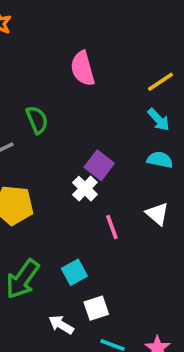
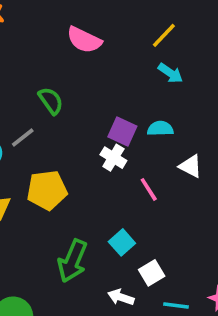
pink semicircle: (83, 68) -> (84, 40), turned -36
cyan semicircle: (160, 160) -> (160, 129), moved

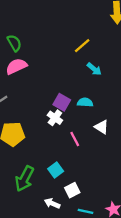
yellow line: (164, 35) -> (82, 46), moved
pink semicircle: (84, 40) -> (16, 66), moved, turned 125
green semicircle: (51, 101) -> (14, 43), moved

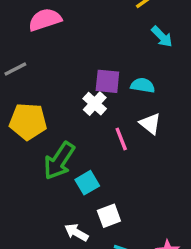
purple square: (62, 102) -> (107, 81), turned -30
white triangle: (102, 127) -> (150, 124), moved
green arrow: (24, 179) -> (59, 161), moved

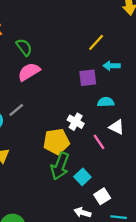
cyan arrow: (162, 37) -> (112, 66), turned 147
purple square: (107, 81) -> (88, 78), moved
yellow pentagon: (28, 121) -> (56, 141), moved

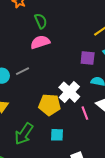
white cross: (76, 122) -> (69, 92), size x1.5
green arrow: (60, 166) -> (24, 134), moved
cyan square: (82, 177) -> (57, 135), moved, turned 32

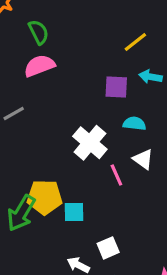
yellow pentagon: (50, 105) -> (45, 197), moved

